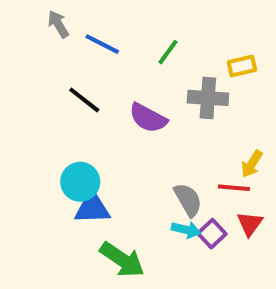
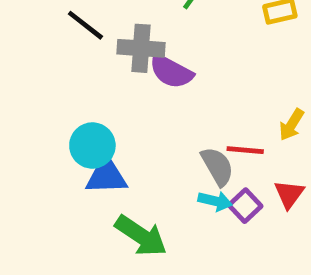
gray cross: (208, 98) -> (141, 48), moved
black line: (84, 100) -> (85, 25), moved
red line: (234, 188) -> (245, 150), moved

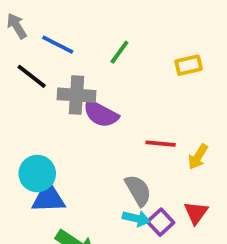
red line: (245, 150) -> (161, 144), moved

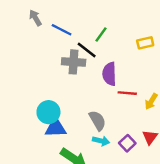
black line: (32, 76) -> (87, 50), moved
purple semicircle: (101, 114) -> (109, 74), moved, turned 60
gray semicircle: (138, 190) -> (97, 121), moved
cyan arrow: (136, 218) -> (101, 141), moved

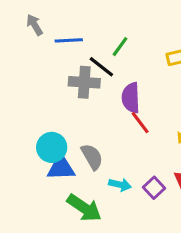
blue line: (62, 30) -> (69, 40), turned -30
red line: (127, 93) -> (140, 123), moved, turned 48
gray semicircle: (97, 121) -> (92, 157), moved

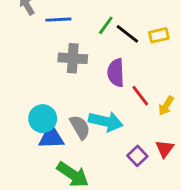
black line: (101, 67) -> (127, 34), moved
red line: (140, 123) -> (140, 96), moved
cyan arrow: (120, 185) -> (106, 121), moved, size x1.6

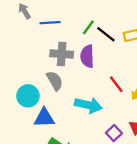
purple semicircle: (116, 73) -> (87, 56), moved
cyan circle: (43, 119) -> (28, 96), moved
gray semicircle: (80, 127) -> (55, 81), moved

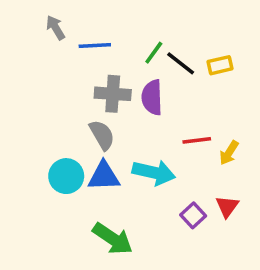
red line: (116, 84) -> (197, 140), turned -60
cyan circle: (28, 96) -> (66, 176), moved
blue triangle: (44, 118) -> (104, 176), moved

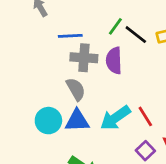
blue line: (95, 46) -> (70, 36), moved
red line: (197, 140) -> (145, 116), moved, turned 65
cyan arrow: (154, 173) -> (115, 118), turned 132

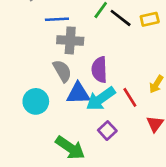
purple semicircle: (114, 60) -> (99, 70), moved
blue triangle: (77, 121) -> (78, 93), moved
purple square: (145, 151) -> (107, 131), moved

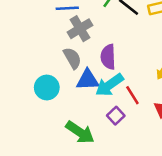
gray cross: (70, 40) -> (80, 29), turned -35
red line: (130, 97) -> (132, 95), moved

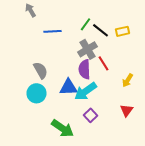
gray cross: (80, 29) -> (88, 49), moved
gray semicircle: (72, 58) -> (40, 70), moved
red line: (132, 95) -> (104, 63), moved

